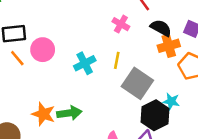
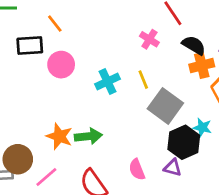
orange line: (17, 58) -> (55, 24), moved
yellow line: (117, 60) -> (143, 80), turned -35

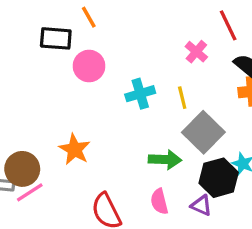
green arrow: (88, 136) -> (165, 160), moved
pink line: (46, 177) -> (30, 192), moved

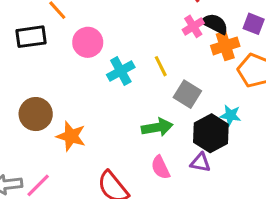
pink cross: (196, 52) -> (193, 26), moved, turned 30
pink circle: (89, 66) -> (88, 42), moved
gray square: (203, 132) -> (187, 94), size x0.7
brown circle: (22, 169) -> (36, 114), moved

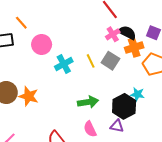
gray square: (187, 94) -> (110, 61), moved
orange star: (71, 136) -> (29, 96), moved

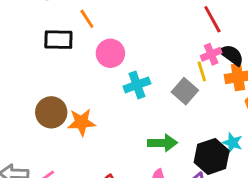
yellow line: (91, 61) -> (202, 71), moved
gray square: (110, 61) -> (185, 91), moved
orange star: (29, 96) -> (82, 122), turned -30

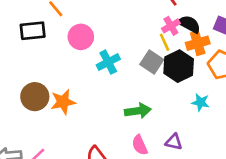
black hexagon: (212, 156) -> (179, 66), moved

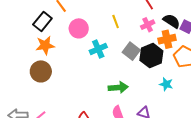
black semicircle: (189, 24) -> (172, 21), moved
black rectangle: (33, 31) -> (42, 21), turned -48
yellow line: (165, 42) -> (116, 22), moved
orange star: (63, 102) -> (45, 45), moved

